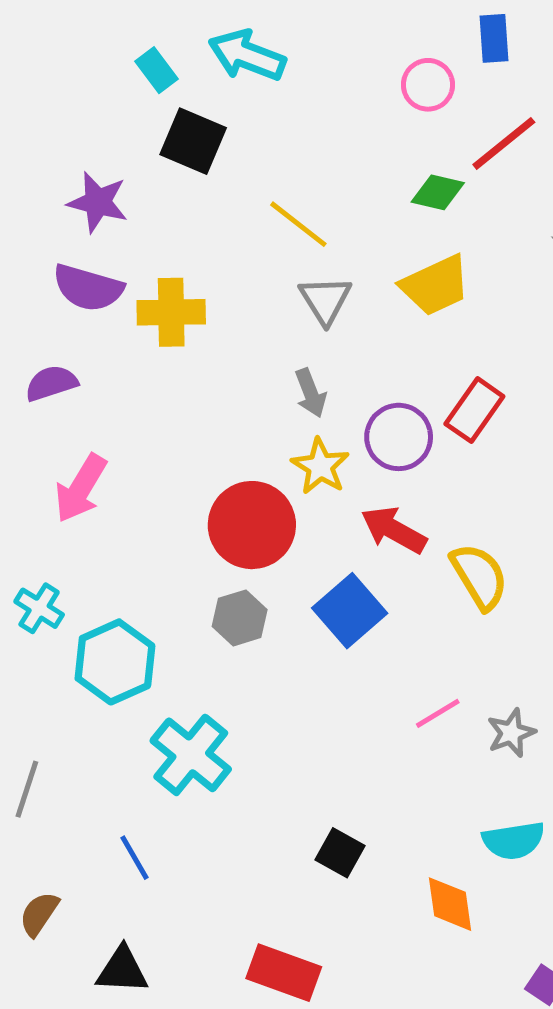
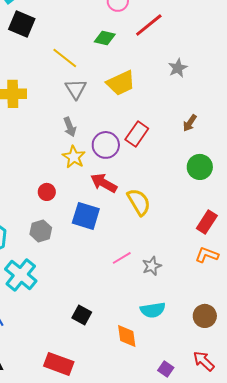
green diamond: (438, 192) -> (105, 38), moved
red circle: (252, 525) -> (47, 192), moved, size x0.5
blue square: (350, 611) -> (86, 216), turned -32
gray hexagon: (240, 618) -> (41, 231), moved

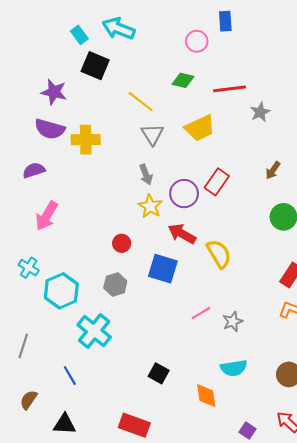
red line: (149, 25) -> (230, 89), moved, turned 32

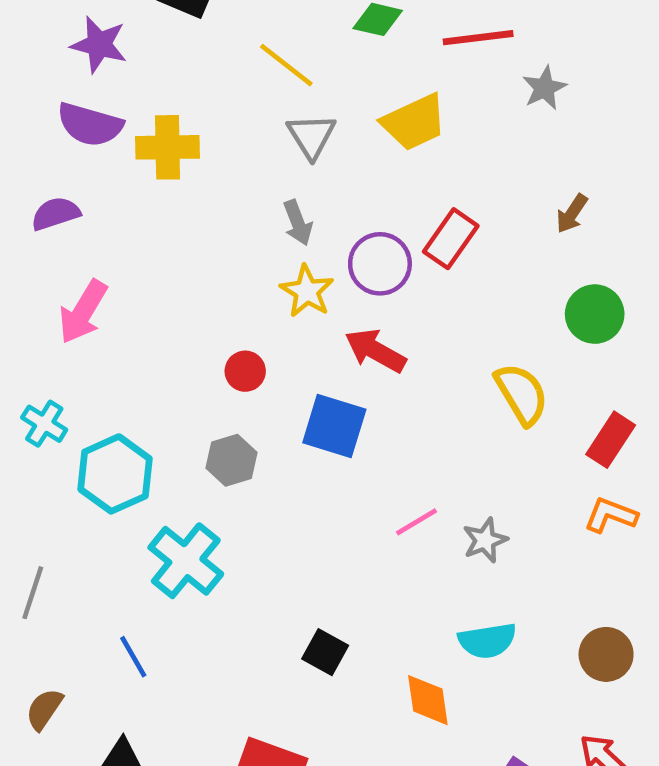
yellow semicircle: (219, 254) -> (522, 394), moved

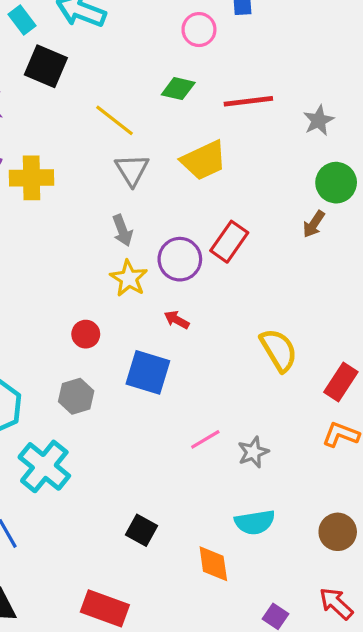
gray star: (544, 88) -> (319, 120), moved
green circle: (595, 314) -> (336, 183), moved
red arrow: (375, 351) -> (177, 320), size x0.6

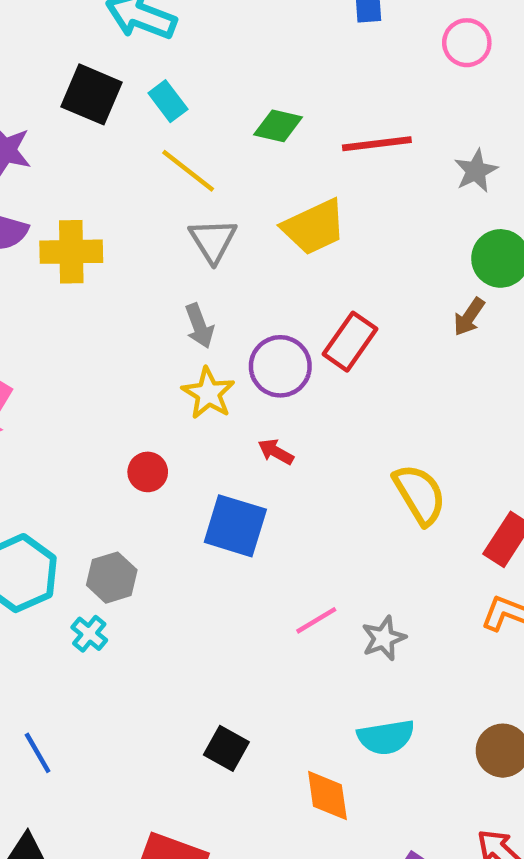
cyan rectangle: (22, 20) -> (168, 101), moved
pink circle: (199, 30) -> (467, 43), moved
gray hexagon: (76, 396) -> (112, 578), moved
cyan cross: (44, 466) -> (89, 634), moved, size x0.5

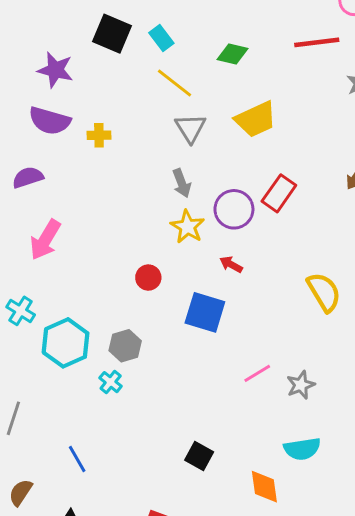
red line: (377, 144) -> (317, 42), moved
yellow cross: (71, 252) -> (99, 135), size x0.6

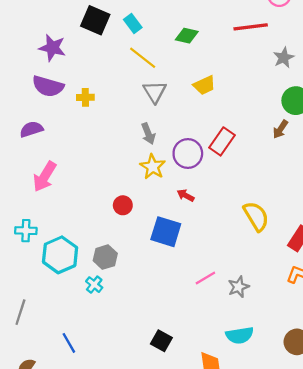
yellow trapezoid: (256, 119) -> (204, 85), size x0.7
cyan cross: (21, 311) -> (26, 231), turned -30

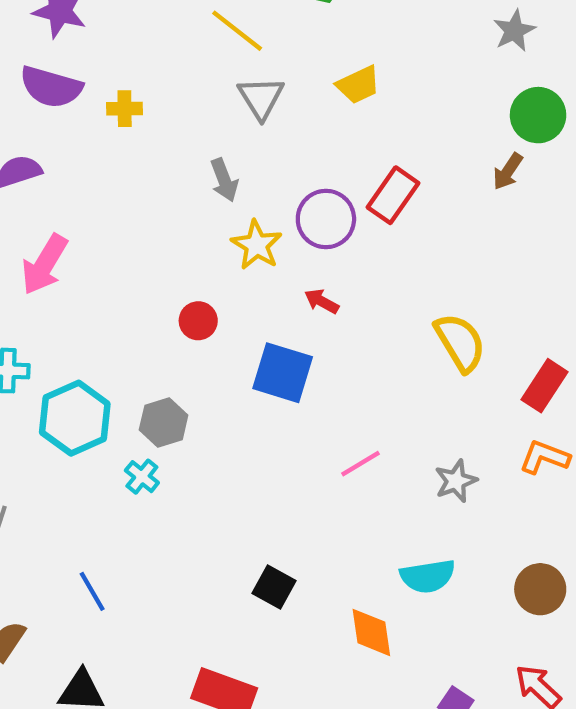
gray arrow: (148, 134) -> (224, 180), moved
gray star: (239, 287) -> (456, 481), moved

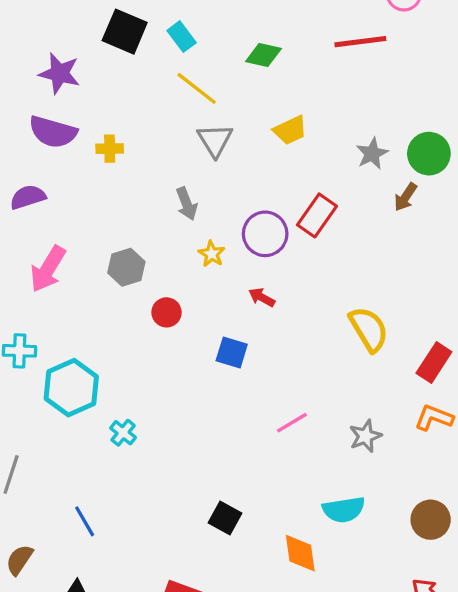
gray star: (514, 31) -> (372, 154), moved
yellow star: (257, 245) -> (212, 254), size x0.7
blue square: (283, 373) -> (232, 353), size x0.7
gray hexagon: (164, 422) -> (126, 267), moved

